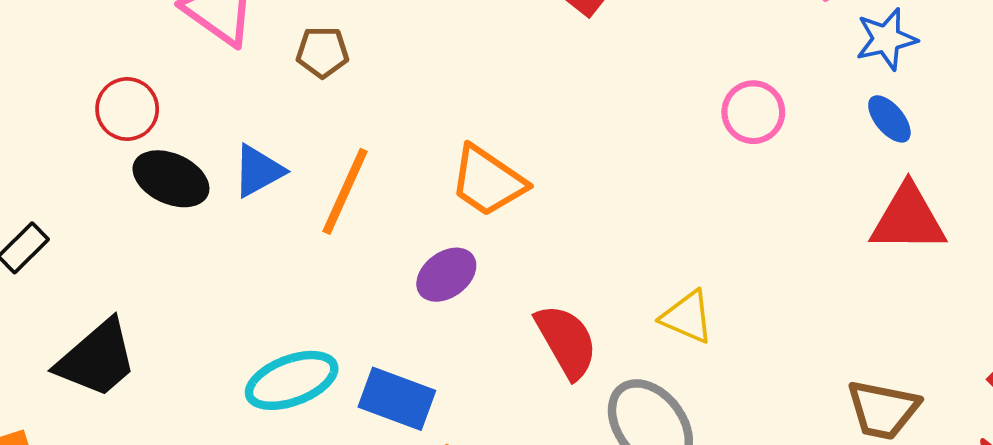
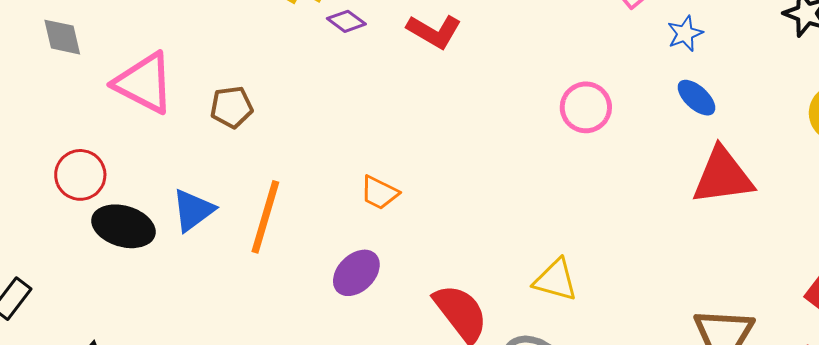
blue star: (886, 39) -> (685, 33), size x0.7
orange trapezoid: (488, 181) -> (379, 193), size x0.6

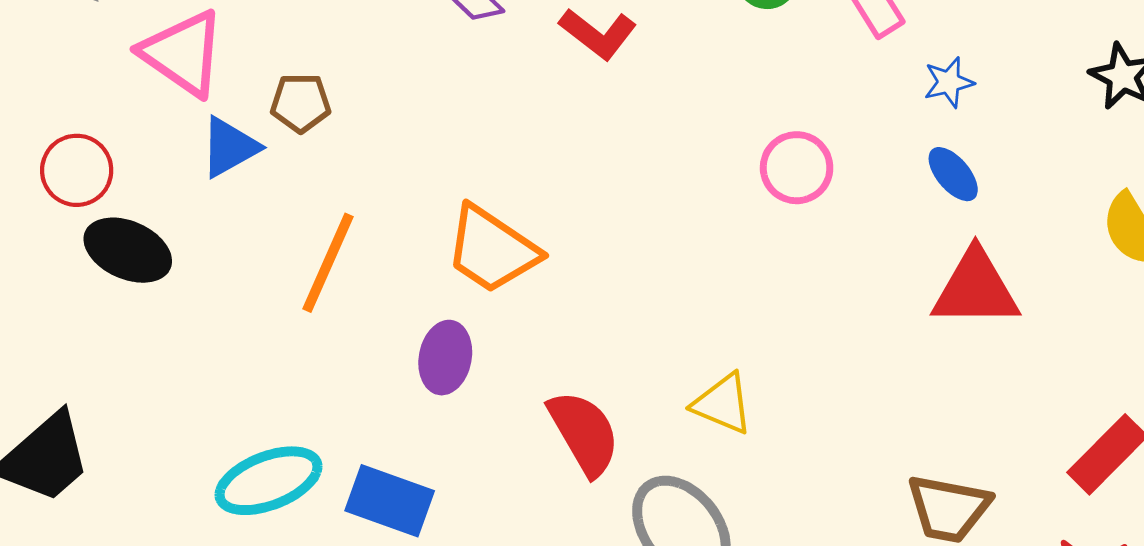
orange trapezoid: (379, 193) -> (492, 250), size x1.8
blue triangle: (193, 210) -> (229, 147), moved
purple ellipse: (356, 273) -> (445, 358), turned -42

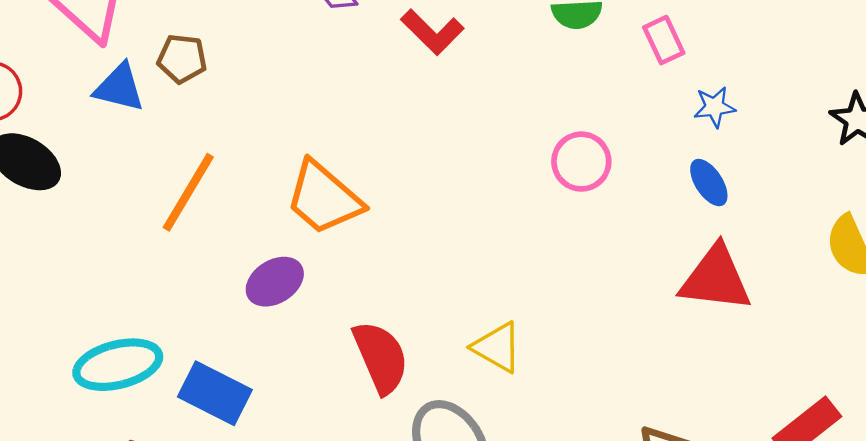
blue triangle: (229, 147) -> (119, 88), turned 36
purple ellipse: (445, 358) -> (275, 282), turned 40

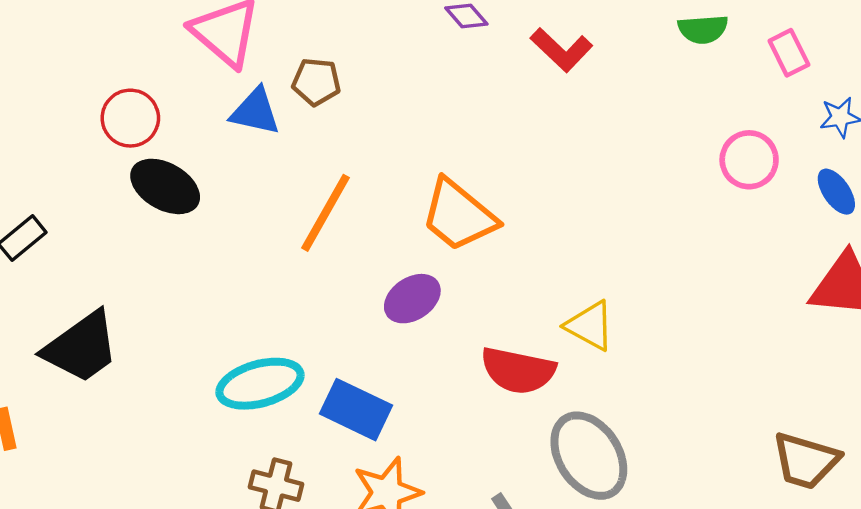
pink circle: (581, 162) -> (749, 160), moved
yellow triangle: (497, 347) -> (590, 326), moved
red semicircle: (381, 357) -> (518, 370), turned 126

